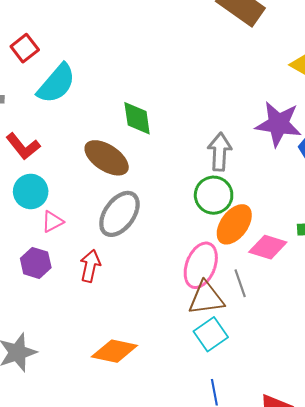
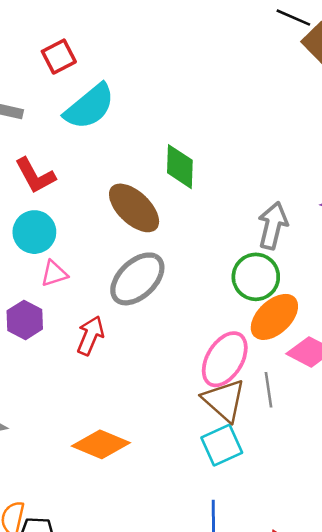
brown triangle: (206, 298) -> (224, 400), turned 39

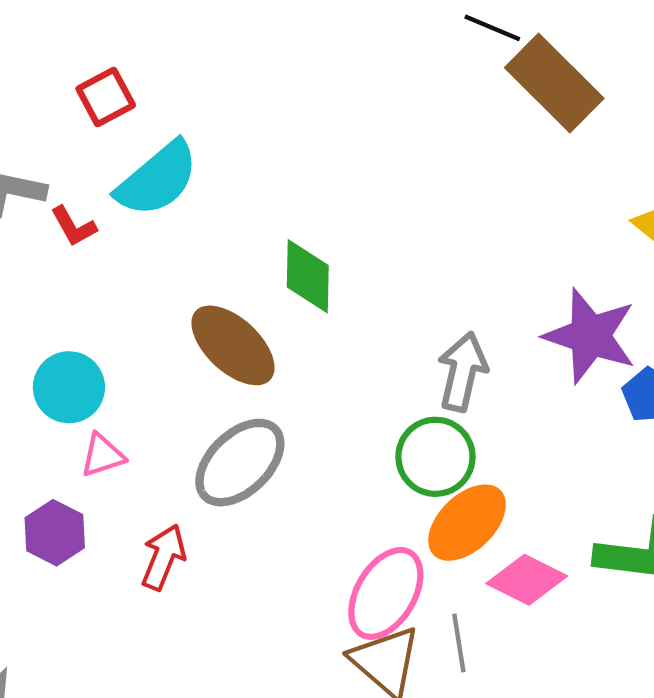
red L-shape: (35, 176) -> (74, 226), moved, size x0.7

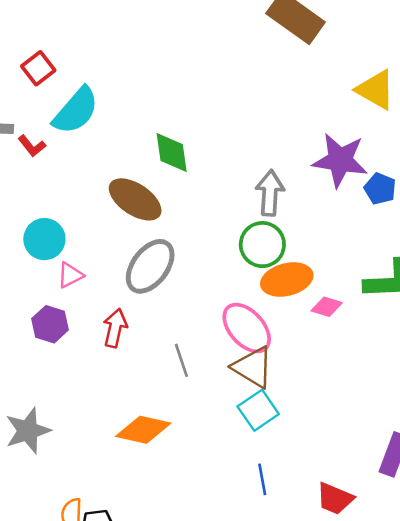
orange ellipse: (467, 523) -> (287, 280), turned 39
pink diamond: (527, 580) -> (327, 307), size x0.7
pink ellipse: (386, 593) -> (247, 328), turned -64
gray line: (459, 643) -> (181, 360), moved

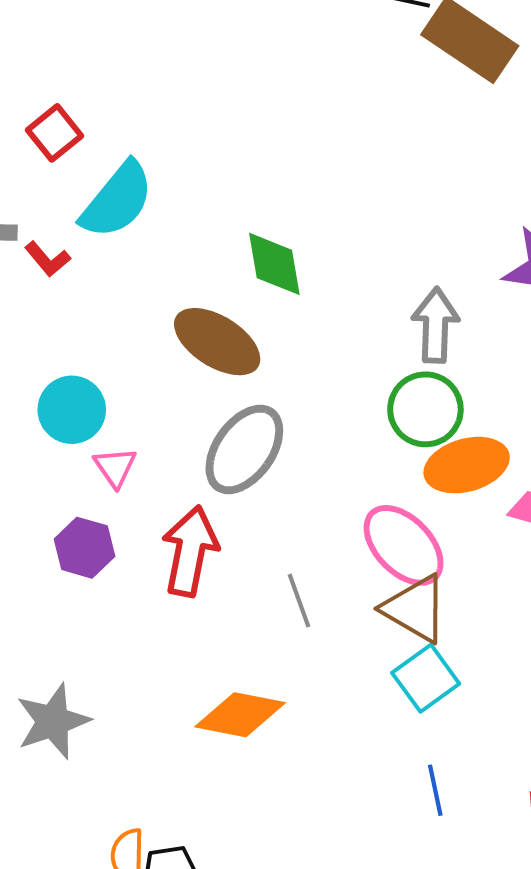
pink triangle: (70, 275) -> (115, 467), turned -36
red arrow: (115, 328) -> (190, 551), size x1.4

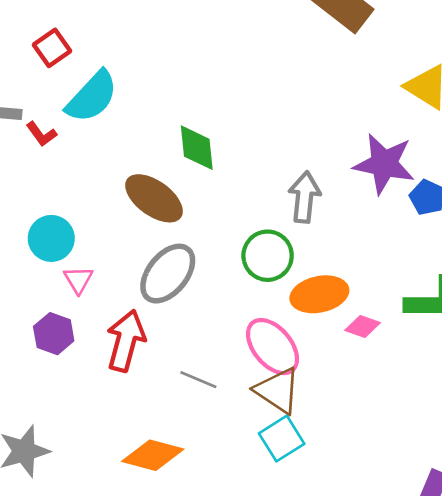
green circle: (425, 409) -> (268, 256), moved
gray line: (299, 601) -> (198, 380), turned -51

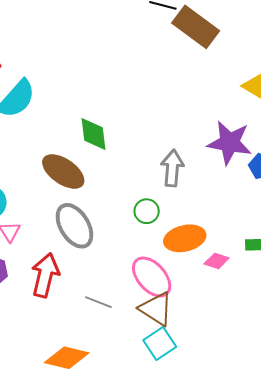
green circle: (268, 256) -> (147, 211), size x0.7
gray ellipse: (168, 274) -> (74, 226), turned -69

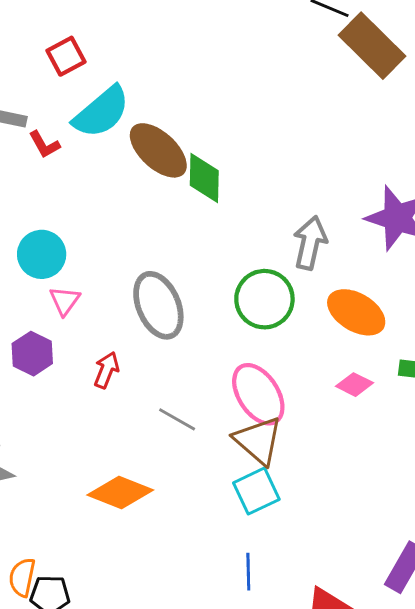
brown ellipse: (63, 171) -> (158, 150), moved
green circle: (147, 211) -> (264, 299), size x1.6
orange ellipse: (185, 238) -> (356, 312), moved, turned 36
red arrow: (45, 275) -> (106, 370), size x0.6

